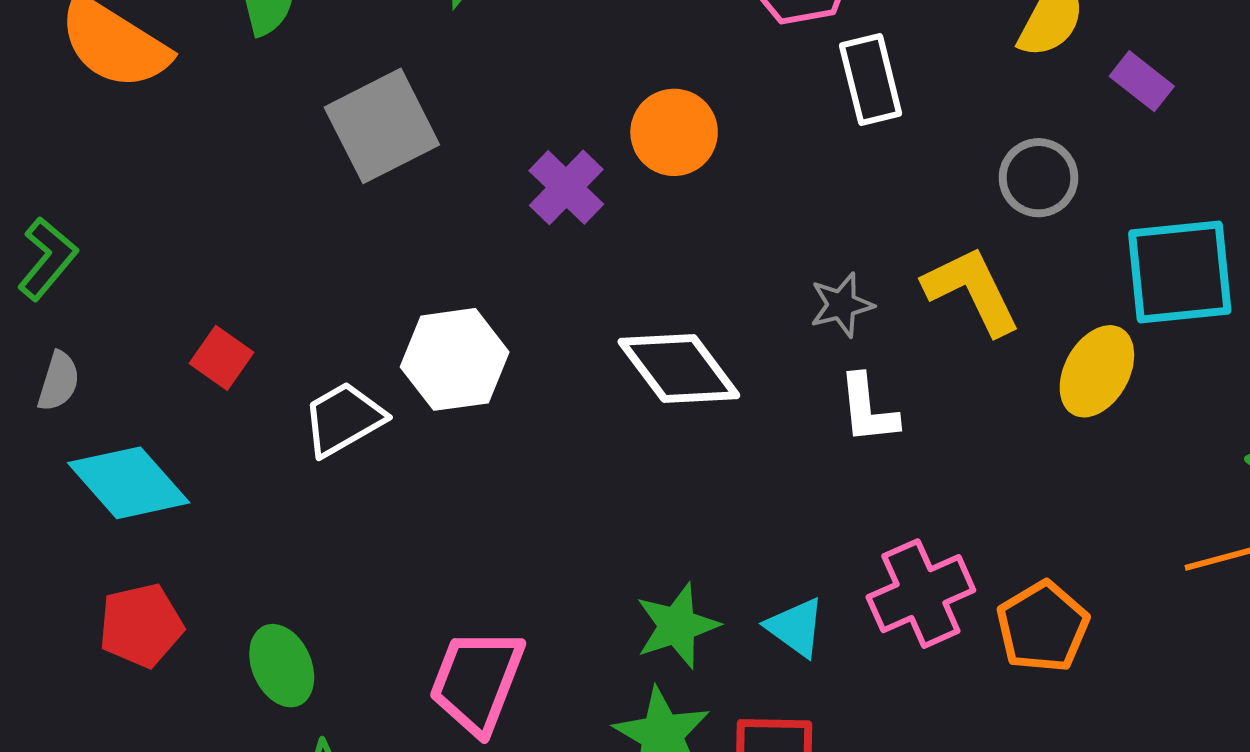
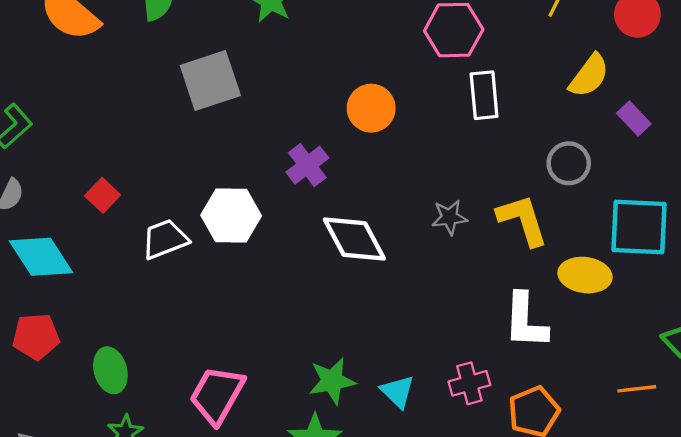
purple cross: (566, 187) -> (307, 165), moved
yellow ellipse: (1097, 371) -> (585, 275), turned 60
white L-shape: (868, 409) -> (525, 321), moved, size x1.4
pink cross: (921, 594) -> (469, 383), size x0.7

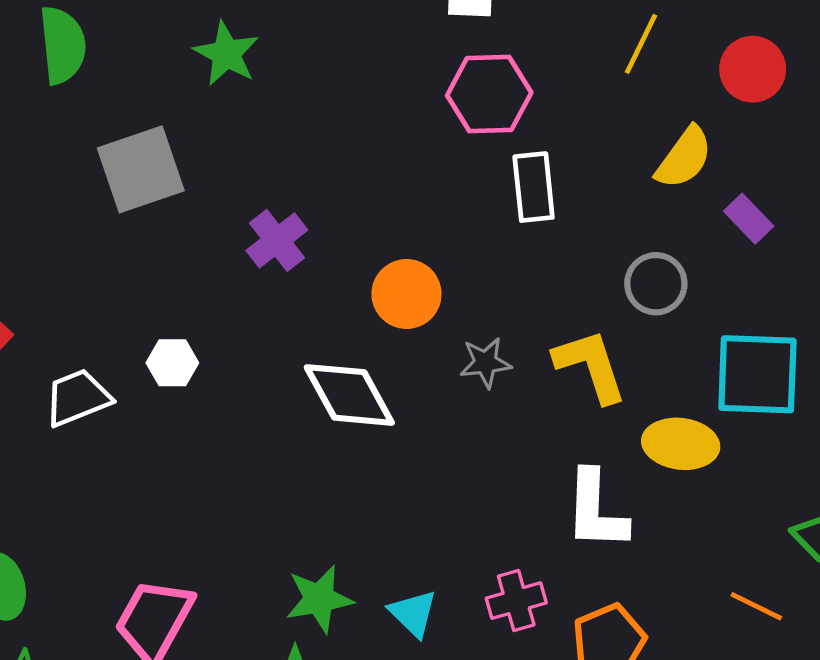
orange circle: (371, 108) -> (407, 294), moved
purple cross: (307, 165) -> (277, 240), moved
white hexagon: (231, 215) -> (172, 363), size x0.6
orange line: (637, 389) -> (756, 606), turned 33

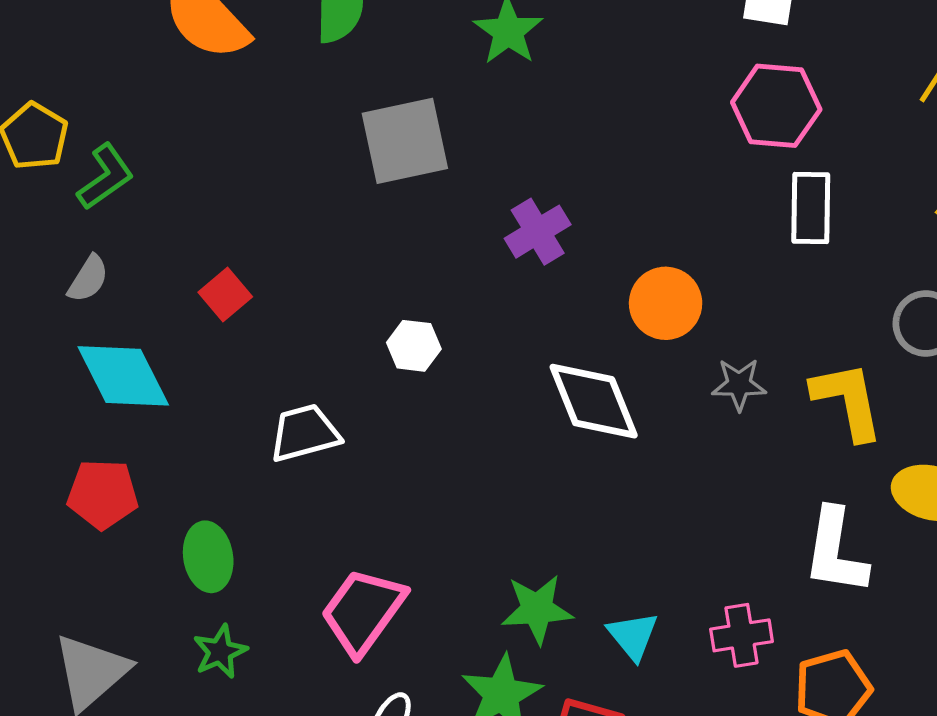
white trapezoid: (78, 398) -> (305, 433), moved

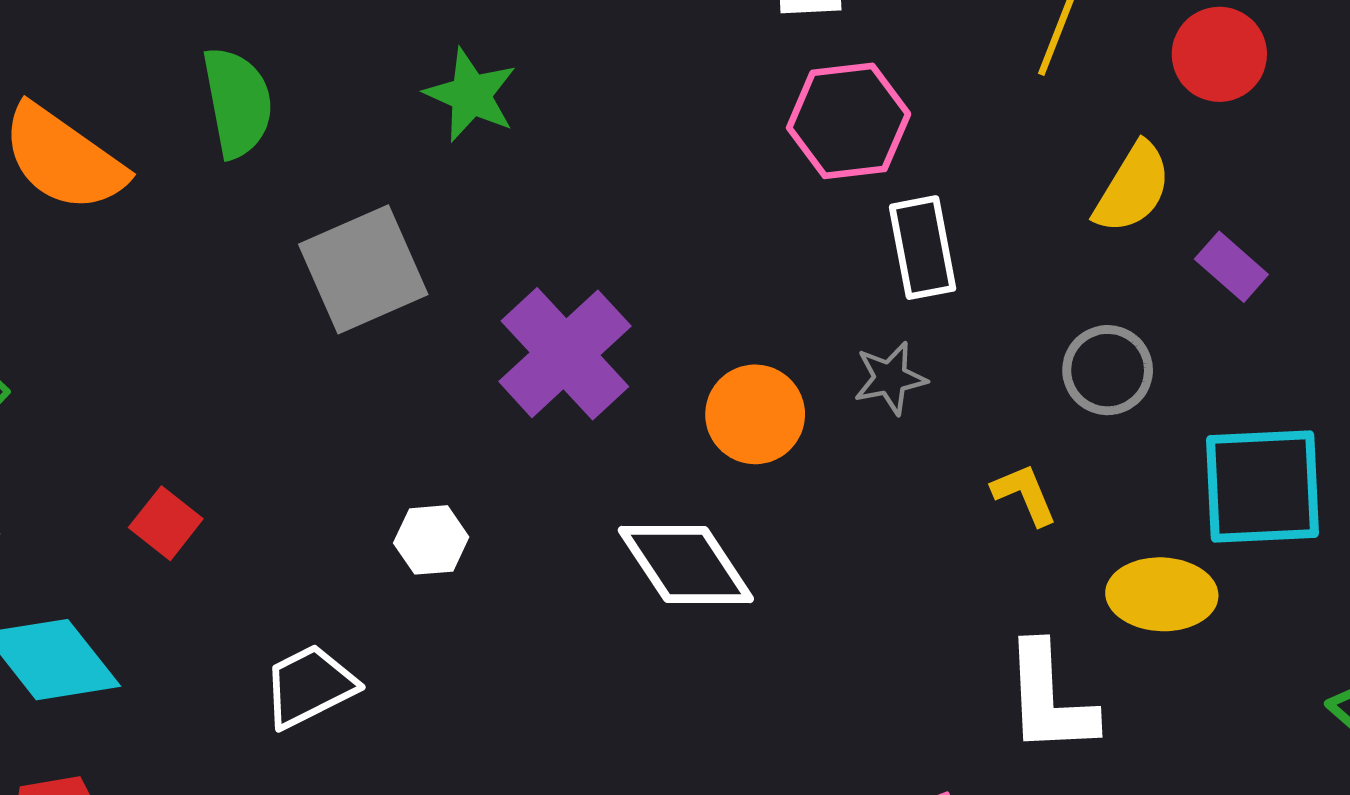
purple cross: (538, 232) -> (565, 354), size x1.5
gray star: (739, 384) -> (890, 378), moved
yellow L-shape: (848, 401) -> (1025, 494), size x0.6

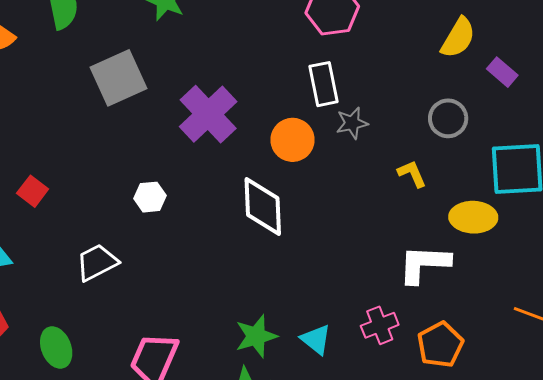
white rectangle: (923, 248) -> (323, 84), moved
white diamond: (686, 565) -> (263, 207), turned 32
white L-shape: (1049, 699) -> (424, 264), turned 96

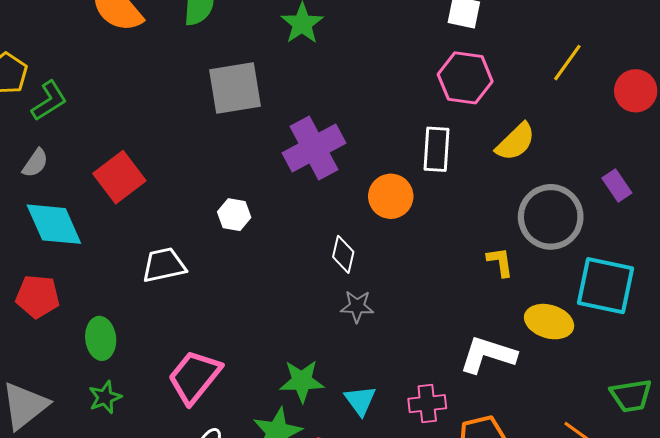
yellow semicircle: (458, 38) -> (516, 142), moved
gray circle: (448, 118) -> (551, 217), size x1.6
gray star: (352, 123) -> (357, 306), moved
red square: (33, 191) -> (119, 177), size x1.6
white diamond: (263, 207) -> (343, 254), size x0.6

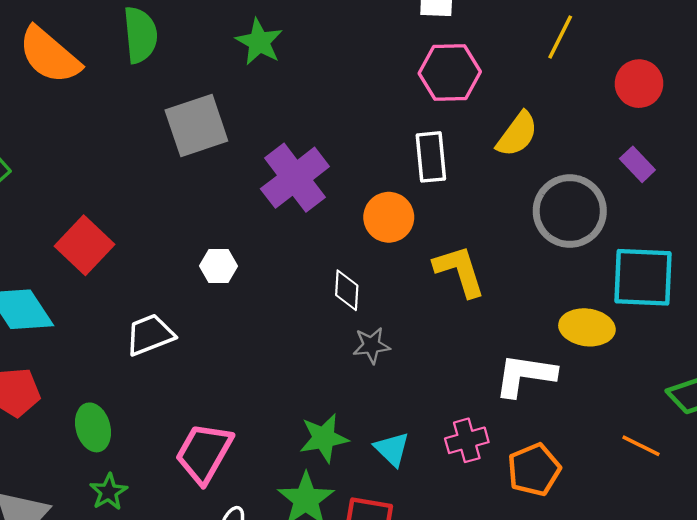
red circle: (636, 91) -> (639, 84), moved
yellow L-shape: (500, 262) -> (460, 271), moved, size x1.6

